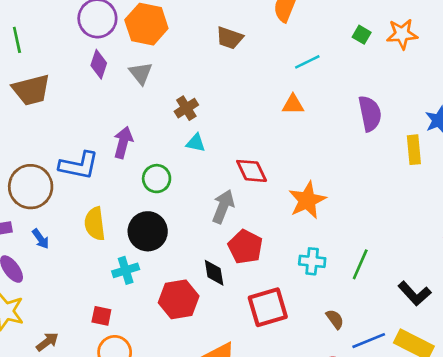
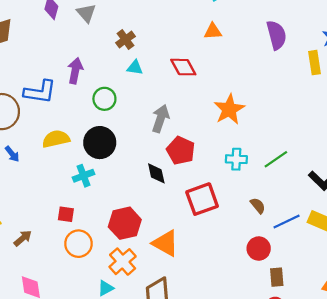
red diamond: (252, 171) -> (183, 67), moved
yellow semicircle: (95, 224) -> (56, 139), turned 88
green line: (360, 264) -> (276, 159), turned 35
red hexagon: (179, 299) -> (125, 223), moved

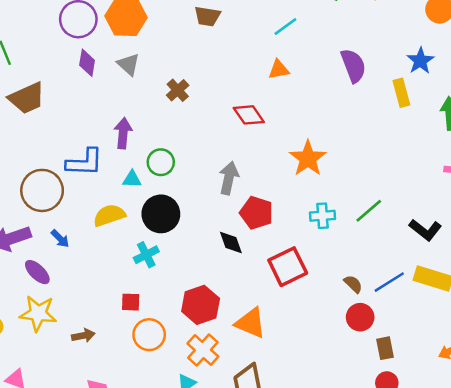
cyan triangle: (135, 68) -> (132, 179), moved
brown semicircle: (258, 206) -> (353, 284), moved
brown arrow: (23, 238) -> (83, 336), turned 36

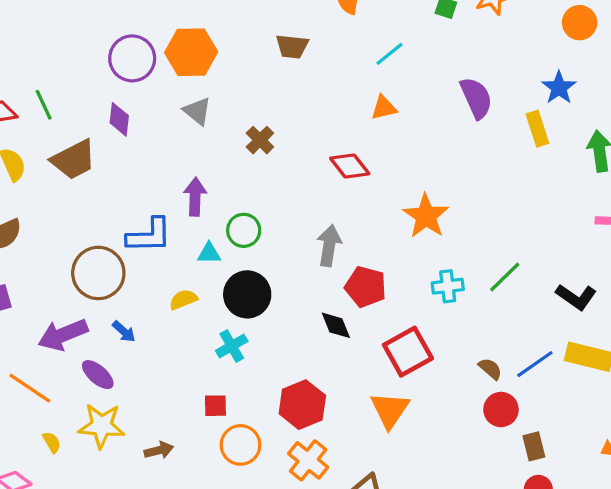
purple diamond: (87, 63) -> (119, 119), moved
yellow semicircle: (109, 215) -> (183, 300), size x0.7
orange triangle: (251, 323) -> (390, 410), moved, turned 44

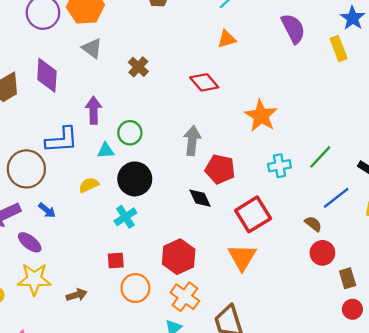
purple diamond: (119, 119) -> (47, 75), moved, size x1.4
blue line: (535, 364) -> (336, 198), moved

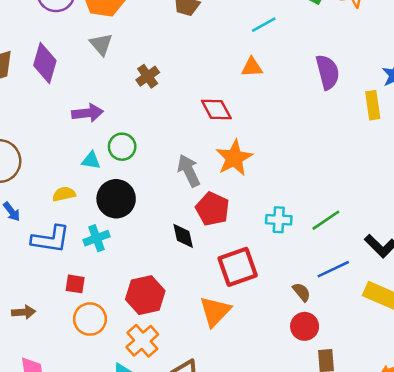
purple arrow: (93, 110) -> (88, 113), turned 72
orange star: (261, 116) -> (234, 158), moved
blue L-shape: (62, 140) -> (51, 239), moved
gray arrow: (192, 141) -> (189, 171), turned -44

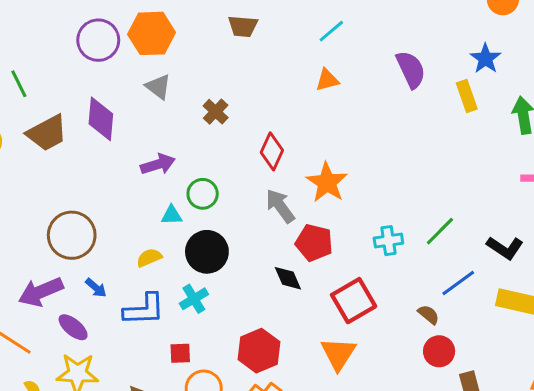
red diamond: (216, 109) -> (272, 151), moved, turned 64

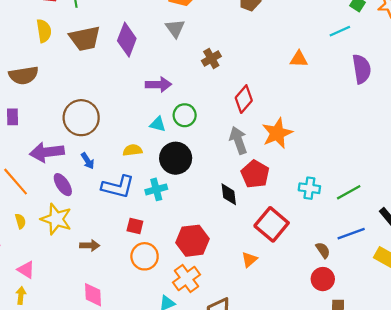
cyan line: (331, 31) -> (340, 31), moved
red square: (354, 301) -> (272, 224), turned -36
orange triangle: (338, 354) -> (249, 260), size x0.6

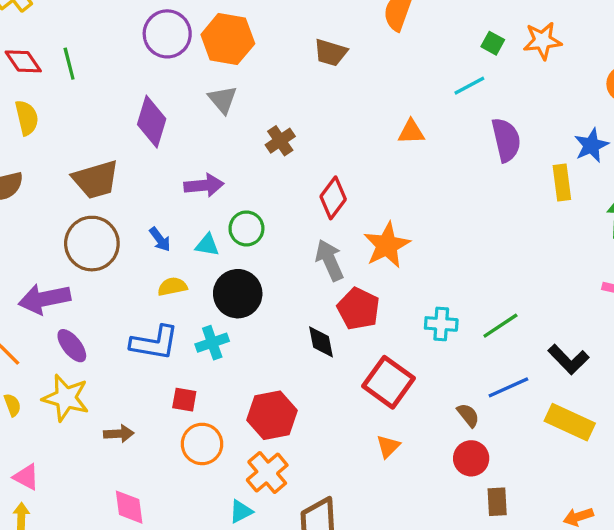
brown trapezoid: (85, 38) -> (96, 180), moved
blue arrow: (88, 161) -> (160, 239), moved
orange triangle: (249, 260) -> (388, 446), moved

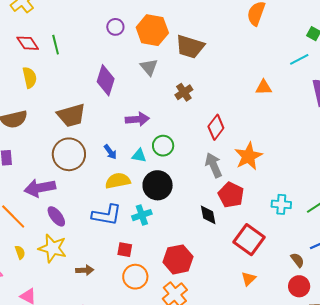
purple circle: (167, 34) -> (115, 27), size x0.6
brown trapezoid: (330, 53) -> (190, 47), moved, size x1.4
yellow semicircle: (172, 287) -> (118, 181), size x1.4

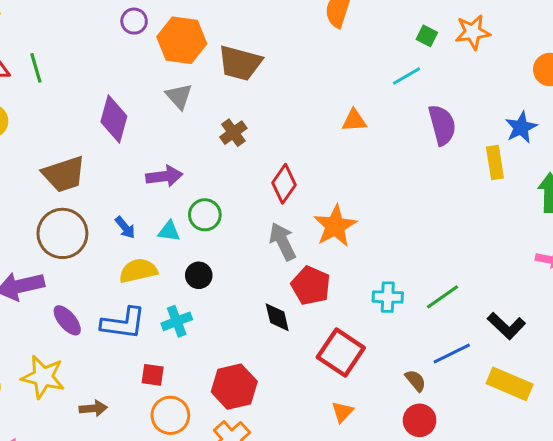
purple circle: (115, 27) -> (134, 21), moved
black circle: (158, 185) -> (199, 275), size x0.6
purple ellipse: (56, 216) -> (67, 320), moved

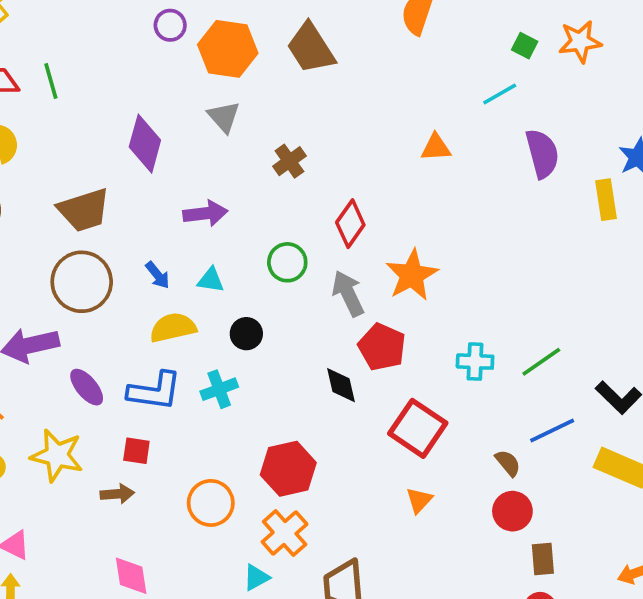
brown trapezoid: (240, 63) -> (311, 48), moved, turned 42
green circle: (205, 215) -> (287, 262), moved
red square: (153, 375) -> (136, 451), moved

